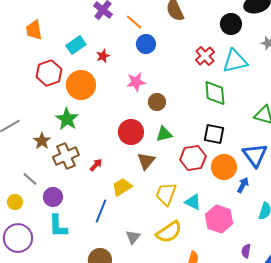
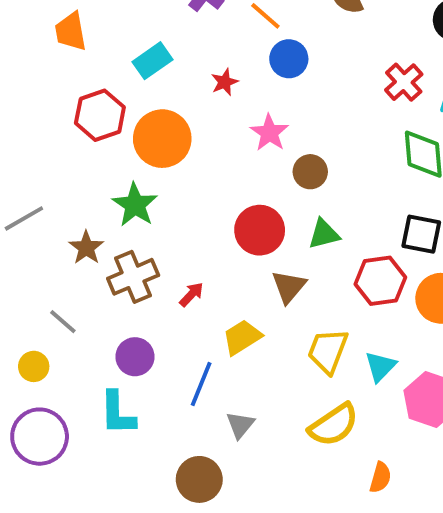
red star: (103, 56) -> (225, 82), moved
pink star: (136, 82) -> (269, 133), turned -30
purple circle: (53, 197) -> (135, 357), moved
cyan triangle: (193, 202) -> (380, 366), turned 48
gray triangle: (133, 237) -> (240, 425), moved

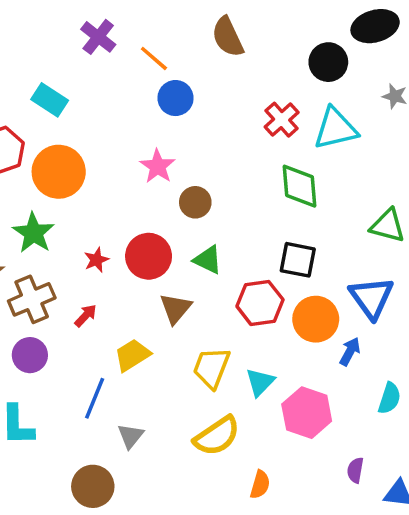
cyan rectangle: (153, 61) -> (50, 100), turned 68
red star: (225, 82) -> (96, 260), moved
green triangle: (324, 234) -> (208, 260), turned 40
purple circle: (135, 357) -> (30, 355), moved

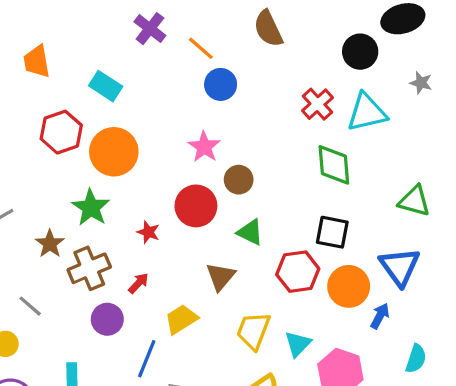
red circle: (149, 256) -> (196, 206), moved
red star: (96, 260) -> (148, 232), turned -30
purple circle: (30, 355) -> (107, 319), moved

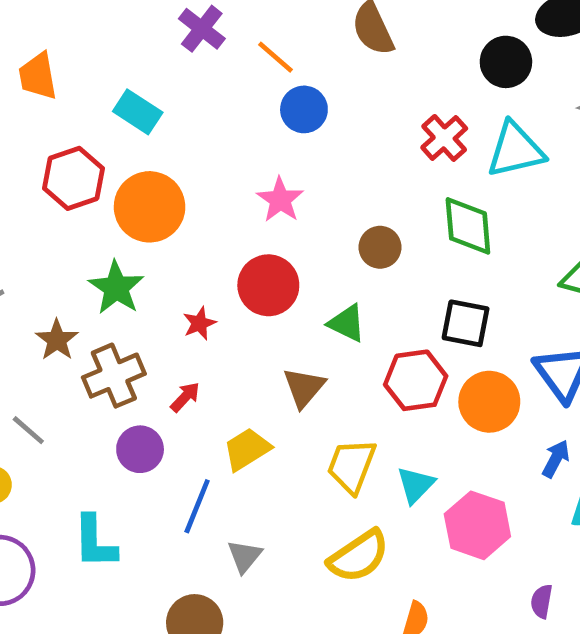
brown circle: (239, 180) -> (380, 247), moved
red star: (148, 232) -> (199, 323), turned 30
blue arrow: (380, 316) -> (556, 459), moved

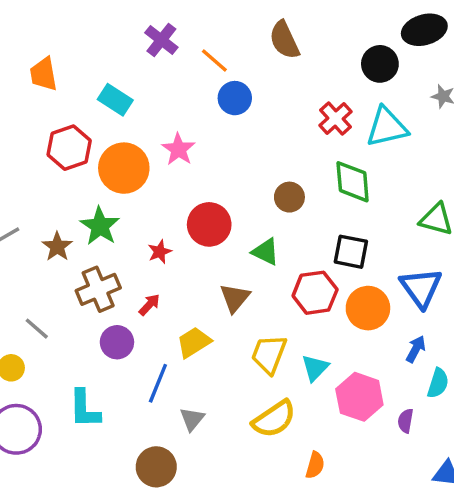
pink star: (280, 200) -> (178, 149), moved
brown star: (57, 340) -> (57, 247), moved
purple semicircle: (542, 601) -> (406, 421), moved

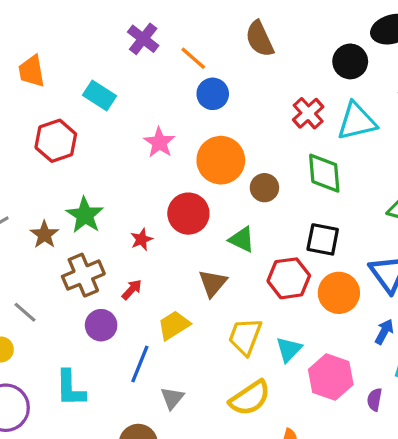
orange circle: (124, 168) -> (221, 160), moved

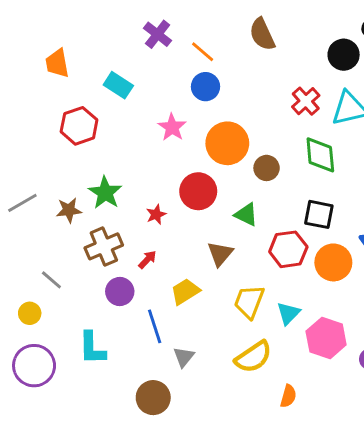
blue circle: (213, 94) -> (205, 87), moved
brown star: (44, 235) -> (69, 210), turned 30
blue line: (140, 364) -> (155, 326), turned -40

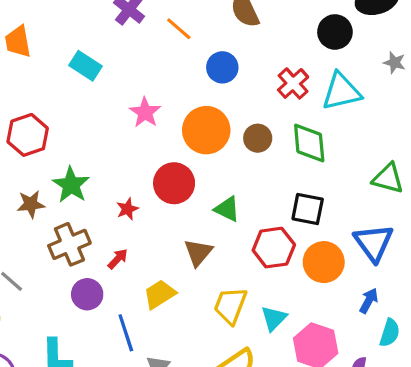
blue circle: (205, 87) -> (222, 67), moved
red hexagon: (79, 126) -> (28, 135), moved
brown circle: (267, 168) -> (258, 138), moved

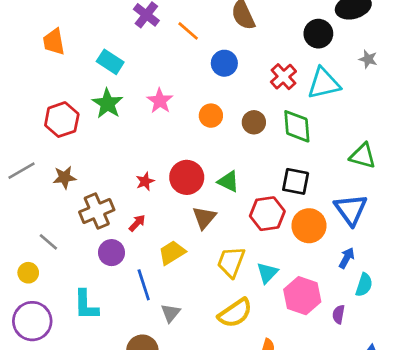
orange circle: (206, 130) -> (211, 116), size x0.6
red circle: (174, 183) -> (187, 177), moved
green star: (71, 185) -> (107, 103), moved

